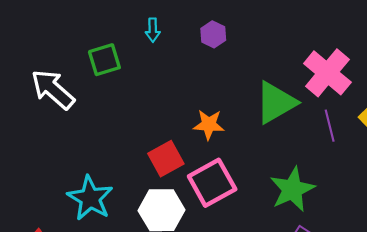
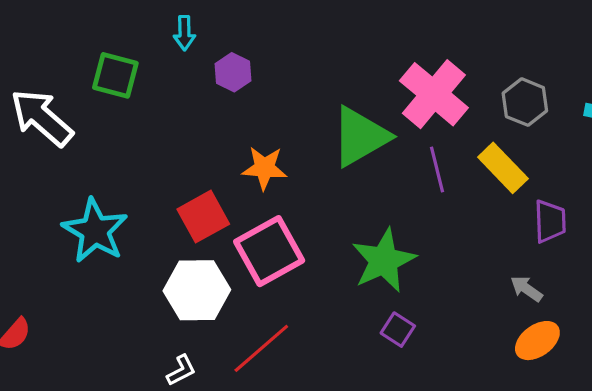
purple hexagon: (213, 34) -> (233, 72), moved
green square: (104, 60) -> (115, 75), turned 32
cyan star: (90, 198) -> (95, 231), moved

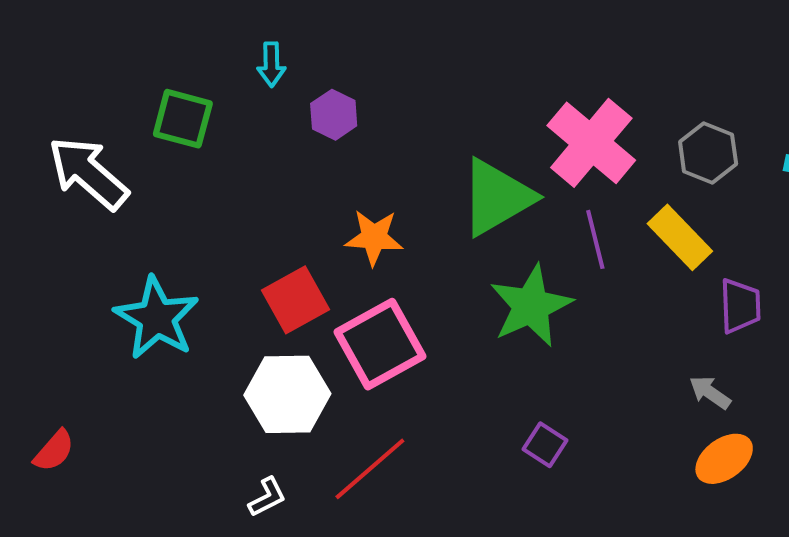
green star: (384, 260) -> (531, 306), moved

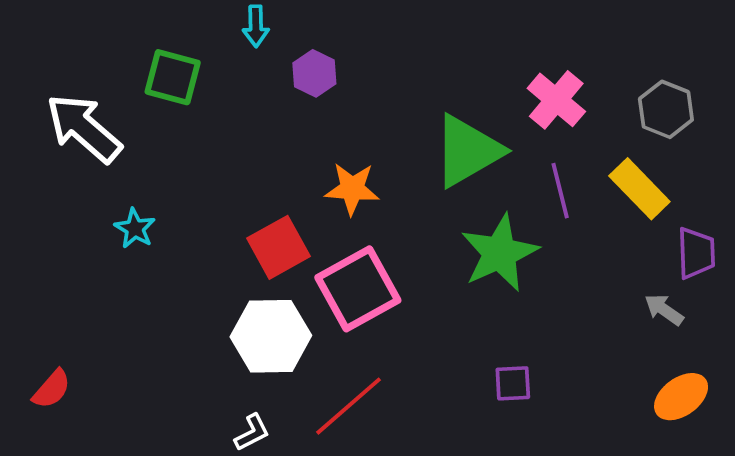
pink cross: (591, 143) -> (556, 100), size x0.7
cyan star: (157, 318) -> (135, 228), moved, size x0.5
gray arrow: (710, 392) -> (664, 310), moved
purple square: (545, 445) -> (513, 383), turned -36

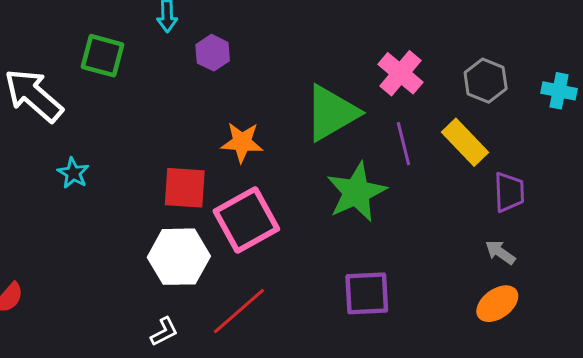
red square: (278, 247) -> (185, 188), turned 33
gray arrow: (664, 310) -> (500, 252), moved
purple square: (513, 383) -> (367, 293), size x1.6

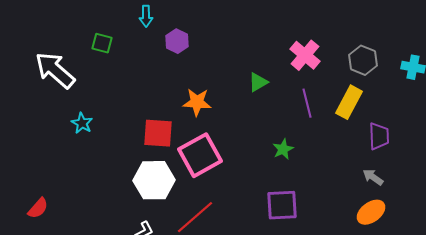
green square: (103, 56) -> (102, 43), size x0.7
green triangle: (331, 113) -> (258, 82), size x0.5
yellow rectangle: (465, 142) -> (349, 102), turned 72
green star: (356, 192) -> (283, 149), moved, size x0.5

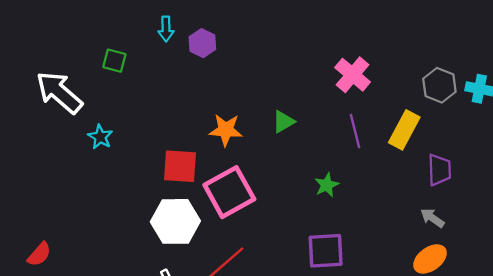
purple hexagon: (177, 41) -> (202, 43), moved
gray hexagon: (363, 60) -> (439, 85), moved
green triangle: (258, 82) -> (283, 122), moved
cyan star: (82, 123) -> (100, 137), moved

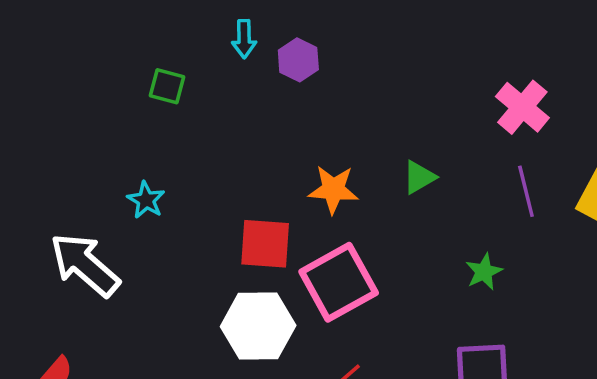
white arrow: (59, 92) -> (85, 265), moved

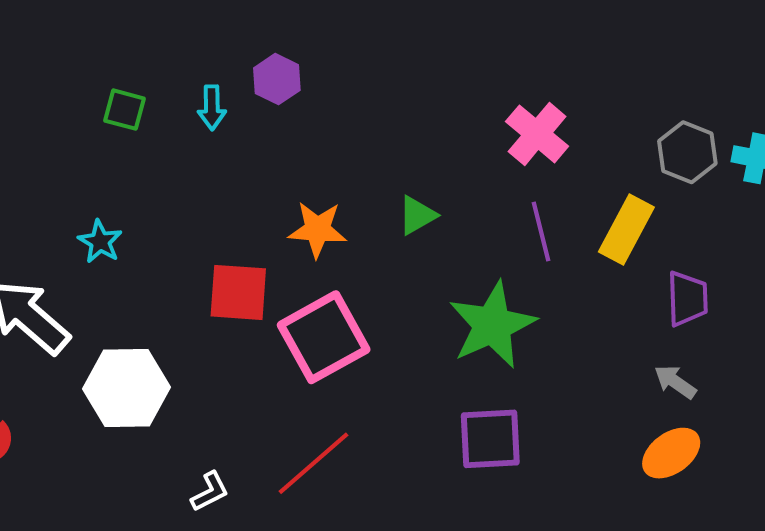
cyan arrow: (244, 39) -> (212, 108), moved
green star: (484, 272) -> (492, 325), size x2.0
white hexagon: (258, 326) -> (126, 388), moved

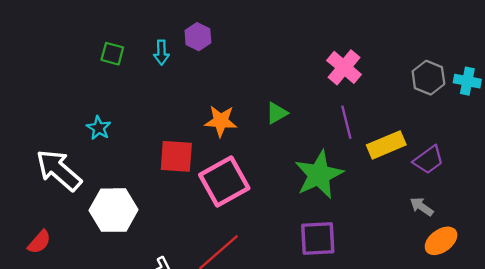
yellow rectangle: (626, 229) -> (386, 145), moved, turned 39
purple trapezoid: (687, 299) -> (428, 160), turned 56
orange ellipse: (671, 453) -> (441, 241), moved

